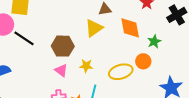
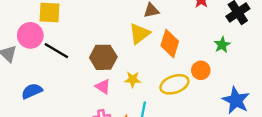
orange diamond: (130, 28) -> (170, 44), moved, turned 30
green star: (154, 41) -> (222, 45), moved

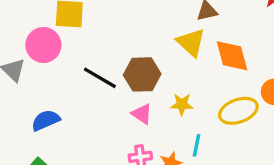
yellow triangle: (139, 34) -> (191, 42), turned -40
orange diamond: (170, 44) -> (232, 56), turned -32
black line: (56, 51) -> (100, 78), moved

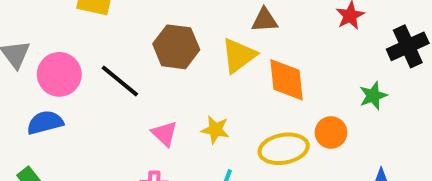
yellow triangle: (191, 42) -> (239, 56), turned 32
pink circle: (43, 45) -> (59, 74), moved
brown hexagon: (142, 74) -> (176, 47), moved

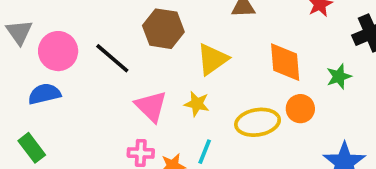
yellow triangle: (239, 56) -> (212, 59), moved
orange diamond: (286, 80) -> (285, 62), moved
pink triangle: (164, 134) -> (151, 106), size x1.4

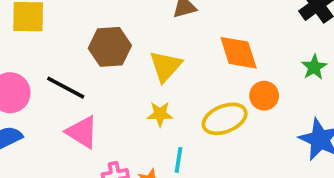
green star: (339, 77) -> (314, 67), moved
pink triangle: (151, 106) -> (82, 132), moved

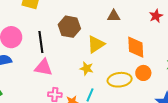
black line: (66, 88) -> (41, 42), turned 40
pink triangle: (82, 132) -> (43, 67), turned -36

